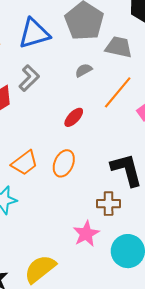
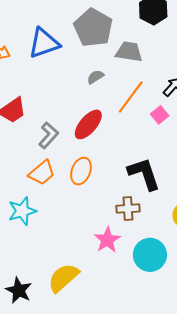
gray L-shape: (29, 78) -> (48, 135), moved
red ellipse: (74, 117) -> (88, 124), size x1.5

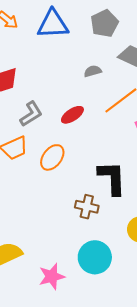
gray pentagon: (93, 28) -> (104, 23), size x0.7
red ellipse: (88, 124) -> (72, 115), size x0.7
pink star: (107, 240) -> (52, 276), moved

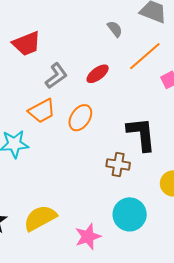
gray semicircle: (93, 71) -> (115, 29), turned 72

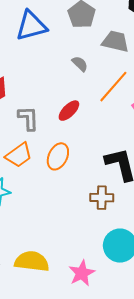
gray L-shape: (56, 76) -> (28, 118), turned -48
yellow semicircle: (40, 218) -> (32, 261), turned 44

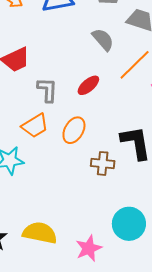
gray semicircle: (80, 64) -> (103, 39), size x1.4
brown cross: (102, 198) -> (103, 163), moved

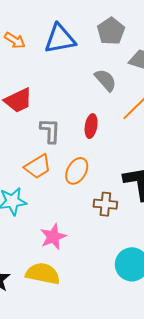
red ellipse: (88, 85) -> (91, 126), turned -40
pink star: (89, 248) -> (53, 237), moved

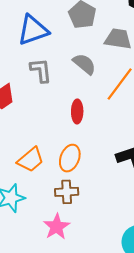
gray L-shape: (50, 131) -> (41, 70), moved
brown cross: (105, 204) -> (67, 192), moved

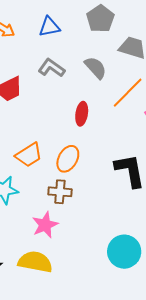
blue triangle: (33, 30) -> (49, 27), size x0.7
gray L-shape: (41, 70) -> (52, 68), turned -56

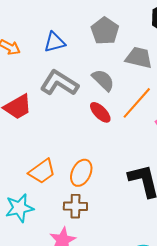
gray L-shape: (52, 68) -> (59, 83), size x1.4
red ellipse: (82, 114) -> (100, 112), moved, turned -50

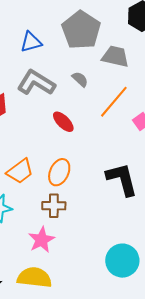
gray pentagon: (105, 31) -> (81, 30), size x1.4
gray semicircle: (103, 80) -> (80, 79), size x0.7
red ellipse: (100, 112) -> (63, 122), moved

